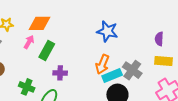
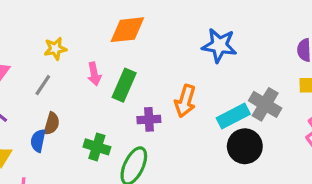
orange diamond: (40, 23) -> (127, 30), moved
pink arrow: (29, 42) -> (94, 74), turned 144
orange arrow: (102, 64) -> (185, 101), moved

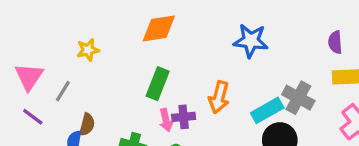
pink arrow: (94, 74) -> (166, 120), moved
gray line: (43, 85) -> (63, 91), moved

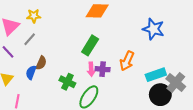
yellow star: (88, 50) -> (34, 16), moved
gray cross: (298, 98) -> (176, 83), moved

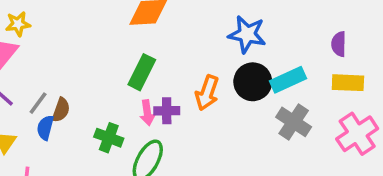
yellow star: (34, 16) -> (18, 24), moved
gray line: (30, 39) -> (38, 103), moved
cyan rectangle: (156, 75) -> (288, 80), moved
black circle: (160, 95) -> (253, 82), moved

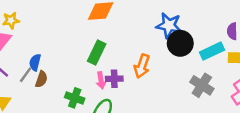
cyan rectangle: (288, 80) -> (212, 51), moved
black circle: (253, 82) -> (180, 43), moved
blue semicircle: (45, 128) -> (35, 62), moved

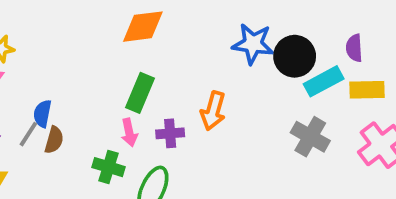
black circle: (180, 43) -> (295, 56), moved
pink arrow: (101, 80) -> (129, 132), moved

